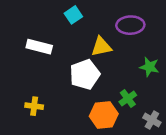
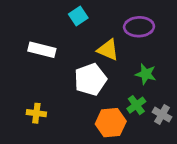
yellow triangle: (101, 47) -> (108, 50), turned 35
green star: (149, 67) -> (146, 74), moved
gray cross: (152, 120) -> (162, 115), moved

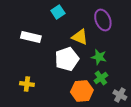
purple ellipse: (139, 27) -> (103, 20), turned 70
green star: (146, 74) -> (99, 57), moved
gray cross: (162, 115) -> (120, 95), moved

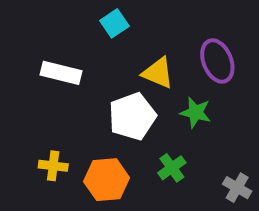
purple ellipse: (103, 20) -> (217, 61), moved
green cross: (101, 78) -> (172, 168), moved
orange hexagon: (82, 91) -> (107, 180), moved

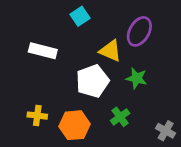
purple ellipse: (217, 61) -> (139, 31), moved, turned 52

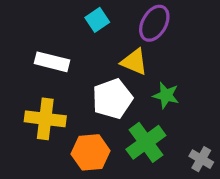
purple ellipse: (139, 31) -> (154, 23), moved
yellow cross: (37, 116) -> (45, 119), moved, size x1.6
green cross: (120, 117) -> (146, 142), size x1.6

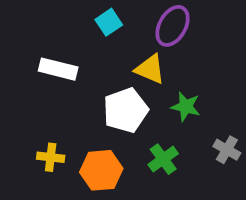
yellow cross: (45, 119) -> (51, 157), moved, size x0.6
green cross: (146, 142) -> (163, 159), size x0.7
gray cross: (201, 159) -> (227, 150), moved

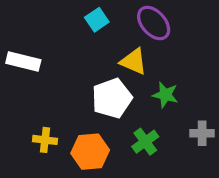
purple ellipse: (173, 26) -> (154, 23), turned -72
white rectangle: (58, 69) -> (23, 61), moved
gray cross: (227, 150) -> (202, 133), turned -30

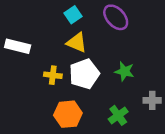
yellow triangle: (134, 61) -> (77, 42), moved
yellow cross: (45, 140) -> (53, 75), moved
green cross: (145, 142) -> (118, 115), moved

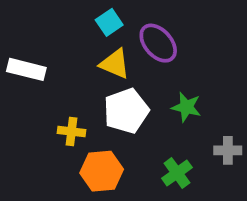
purple ellipse: (116, 17) -> (158, 43), moved
yellow cross: (53, 75) -> (72, 132), moved

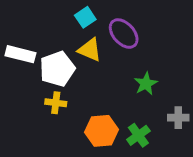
green star: (186, 107) -> (146, 84), turned 30
white pentagon: (126, 111) -> (57, 69), moved
orange hexagon: (102, 171) -> (102, 131), moved

